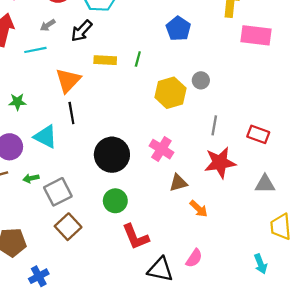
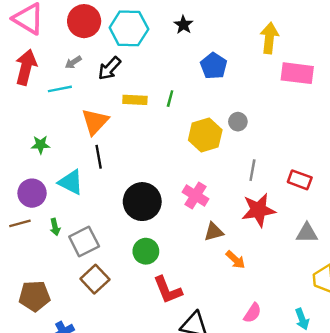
green arrow: (31, 178) -> (55, 227), turned -91
pink semicircle: (194, 258) -> (252, 313), moved

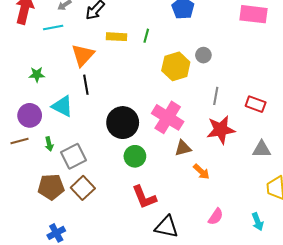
pink cross: (196, 196) -> (168, 117), size x1.4
green circle: (146, 251) -> (135, 156), moved
brown pentagon: (34, 296) -> (51, 187), moved

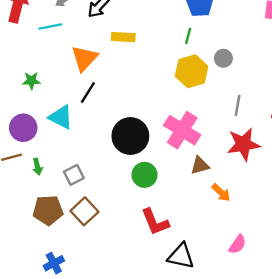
green line: (146, 36) -> (188, 36), moved
black line: (86, 85) -> (88, 92), turned 42
green arrow: (49, 144) -> (37, 167), moved
gray square: (74, 156) -> (74, 175), size x0.7

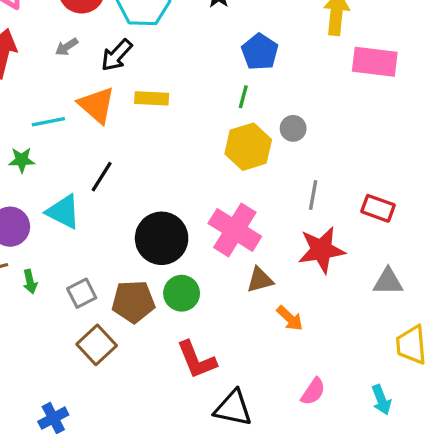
cyan line: (50, 26) -> (48, 122), moved
orange triangle: (84, 58) -> (97, 105), moved, turned -32
brown pentagon: (48, 210) -> (133, 302), moved

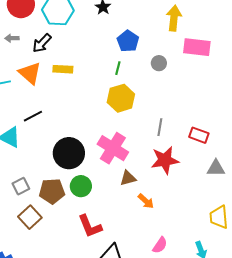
gray arrow: (67, 47) -> (12, 38), turned 32
gray circle: (293, 128) -> (159, 63), moved
black line: (102, 177) -> (33, 116), turned 30
gray triangle: (388, 282) -> (216, 168), moved

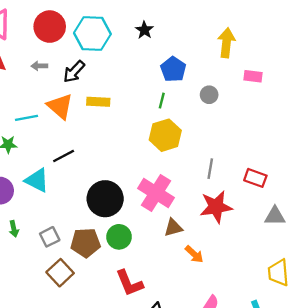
pink rectangle: (197, 47) -> (253, 76), size x0.6

